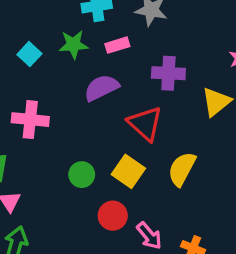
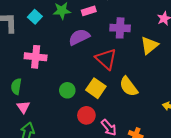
yellow semicircle: (182, 169) -> (129, 87), turned -65

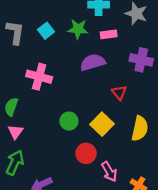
red triangle: (106, 59) -> (119, 93), size x0.6
yellow semicircle: (129, 87) -> (140, 128), turned -140

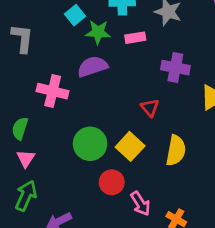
cyan square: (46, 31) -> (75, 15), moved
purple semicircle: (93, 62) -> (92, 67), moved
green circle: (69, 121) -> (90, 144), size x1.5

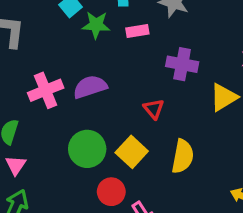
purple semicircle: (92, 67) -> (90, 87), moved
pink cross: (53, 91) -> (46, 90), turned -36

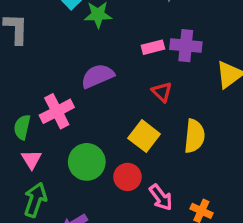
pink rectangle: (137, 31) -> (153, 47), moved
pink cross: (46, 90) -> (57, 111), moved
green circle: (87, 149) -> (87, 162), moved

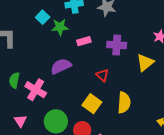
pink rectangle: (153, 47) -> (84, 41), moved
pink cross: (57, 111) -> (36, 90), turned -30
green semicircle: (22, 127) -> (14, 80), moved

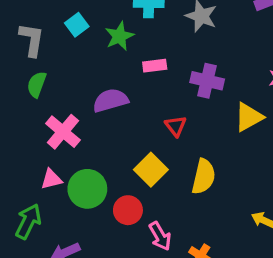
cyan square: (43, 17) -> (77, 25), moved
green star: (60, 27) -> (119, 36), turned -30
green semicircle: (14, 80) -> (37, 84), moved
pink triangle: (21, 121) -> (51, 179), moved, turned 40

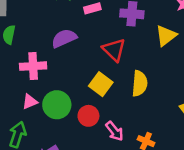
red triangle: (176, 126) -> (114, 50), size x1.5
pink cross: (63, 132) -> (33, 66), turned -35

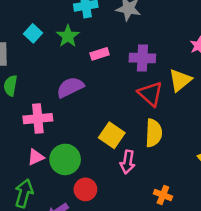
red triangle: (114, 50) -> (150, 94), moved
red circle: (88, 116) -> (85, 189), moved
pink arrow: (114, 131) -> (128, 162), moved, turned 50

